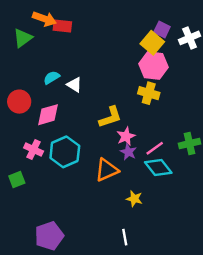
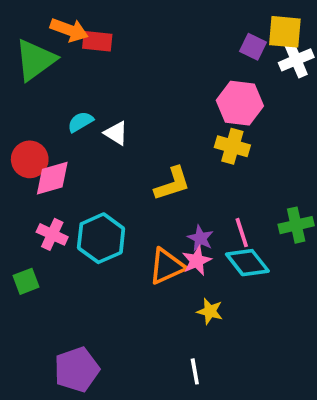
green triangle: (23, 38) -> (35, 60), size x1.4
yellow square: (152, 43) -> (285, 32), moved, turned -35
pink diamond: (48, 115) -> (52, 178), moved
pink star: (126, 136) -> (197, 261), moved
pink line: (155, 148) -> (242, 233), turned -72

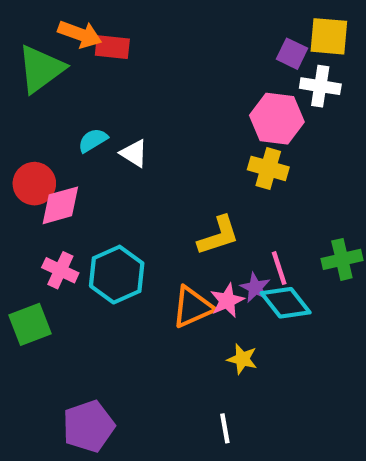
white cross: (296, 60) -> (320, 86), moved, turned 32
yellow L-shape: (172, 184) -> (218, 236), moved
purple star: (200, 238) -> (255, 288), moved
green square: (26, 281) -> (30, 324), size x1.4

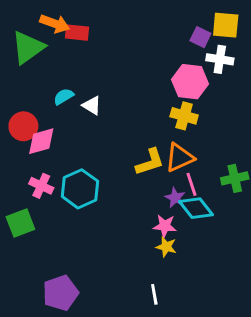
pink star: (227, 301) -> (165, 226), moved, turned 30
orange triangle: (192, 307) -> (180, 158), moved

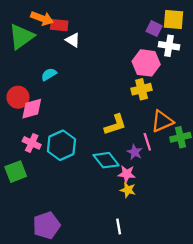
white triangle: (92, 105) -> (73, 40), moved
yellow cross: (184, 116) -> (142, 89), turned -30
orange triangle: (180, 158) -> (162, 121), moved
cyan diamond: (196, 208) -> (106, 160), moved

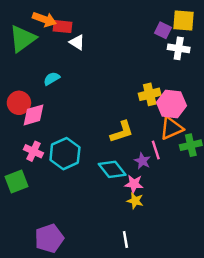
pink hexagon: (146, 63) -> (171, 104), moved

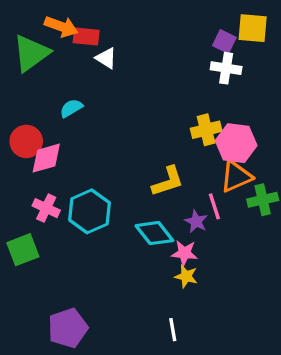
white cross: (179, 48) -> (226, 68), moved

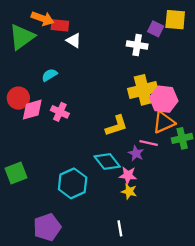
white cross: (226, 68) -> (137, 45), moved
yellow cross: (206, 130) -> (143, 90), size x1.4
pink line: (214, 206) -> (149, 143), turned -60
pink cross: (46, 208) -> (60, 112), moved
cyan hexagon: (89, 211) -> (73, 183), moved

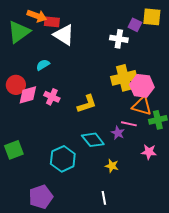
white triangle: (74, 40) -> (64, 35), size x1.6
orange triangle: (164, 122) -> (142, 106), turned 40
yellow L-shape: (116, 126) -> (87, 104), moved
pink star: (128, 175) -> (149, 152), moved

